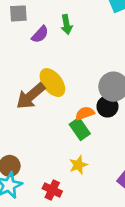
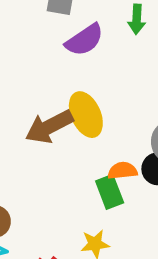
green arrow: (66, 24) -> (137, 19), moved
purple semicircle: (40, 34) -> (85, 40), size x1.4

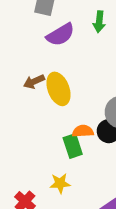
brown arrow: (49, 127) -> (34, 82), moved, size x0.6

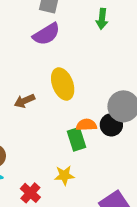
purple semicircle: (61, 35) -> (46, 34), moved
brown arrow: (34, 82) -> (24, 101), moved

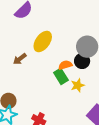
yellow ellipse: (63, 84) -> (43, 41), turned 70
yellow star: (64, 175) -> (78, 85), moved

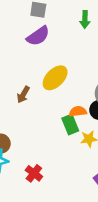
brown arrow: (20, 59) -> (23, 95), turned -32

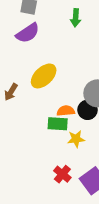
green rectangle: (70, 124) -> (58, 124), turned -66
red cross: (34, 173) -> (62, 174), moved

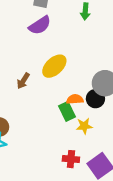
green rectangle: (58, 124) -> (67, 111), turned 60
red cross: (62, 174) -> (71, 159), turned -35

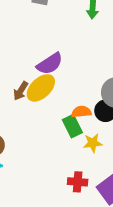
purple semicircle: (40, 25) -> (50, 64), moved
yellow ellipse: (54, 66) -> (41, 88), moved

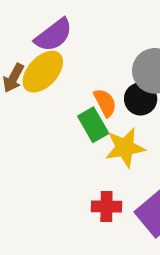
orange semicircle: (81, 112) -> (105, 103), turned 72
yellow star: (93, 143) -> (125, 148), size x1.4

